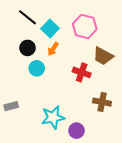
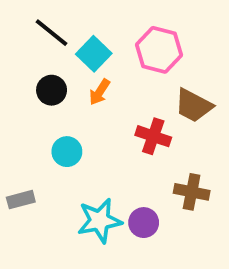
cyan circle: (37, 68) -> (67, 152), moved
purple circle: (77, 131) -> (144, 223), moved

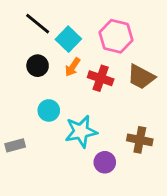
red cross: (153, 136) -> (101, 78), moved
cyan star: (100, 221) -> (81, 131), moved

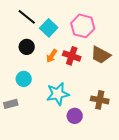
orange arrow: (73, 67) -> (52, 56), moved
cyan circle: (49, 110) -> (24, 79), moved

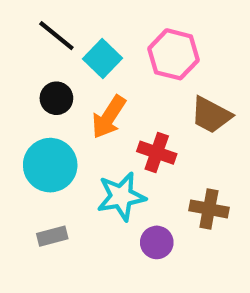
orange arrow: (52, 56) -> (109, 117), size x1.5
red cross: (72, 56) -> (157, 153), moved
cyan circle: (24, 79) -> (50, 165), size x1.6
gray rectangle: (11, 104) -> (52, 236), moved

